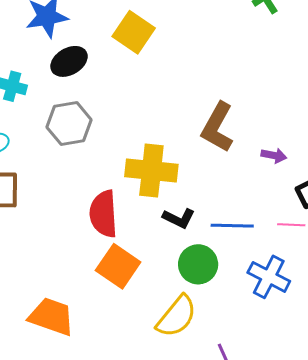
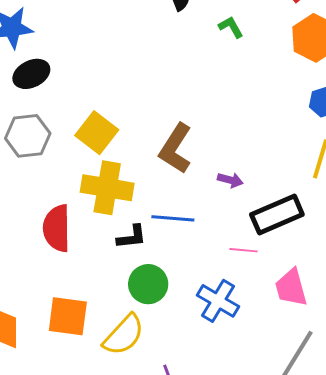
yellow square: (134, 32) -> (97, 133), moved
black L-shape: (179, 218) -> (132, 237), turned -36
blue line: (232, 226) -> (173, 218), moved
orange square: (118, 266) -> (68, 316), moved, turned -30

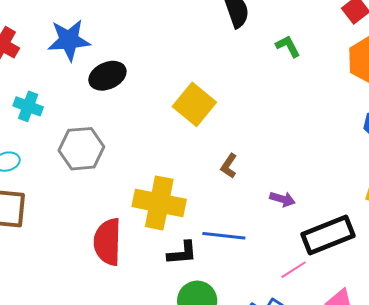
black ellipse: (31, 74) -> (107, 76), moved
yellow square: (97, 133) -> (194, 104), moved
brown L-shape: (176, 148) -> (229, 166), size x0.5
pink line: (244, 250) -> (294, 270), turned -40

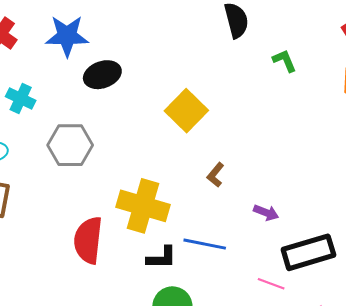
pink line: (294, 270) -> (271, 284), turned 48

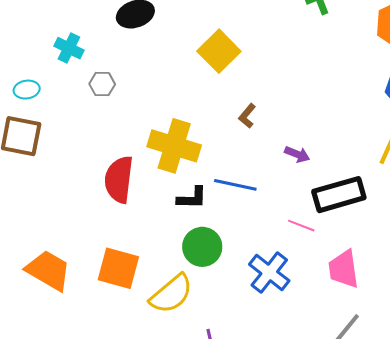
cyan cross: (21, 98) -> (69, 48), moved
gray hexagon: (70, 145) -> (102, 84), size x0.6

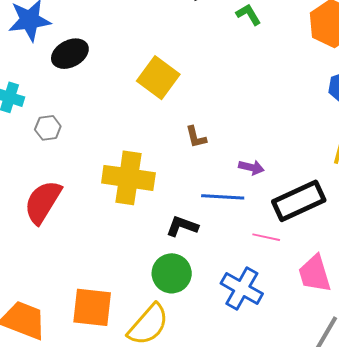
brown L-shape: (247, 116) -> (196, 137), turned -45
red semicircle: (119, 179) -> (43, 202), moved, turned 33
blue line: (235, 185) -> (223, 197), moved
black L-shape: (192, 198) -> (182, 226), moved, turned -152

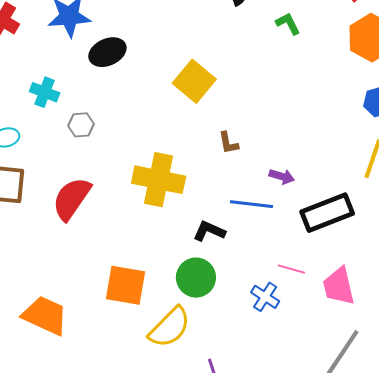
pink line: (266, 237) -> (291, 269), moved
blue cross: (242, 289) -> (265, 297), size x0.7
orange square: (92, 307) -> (126, 285), moved

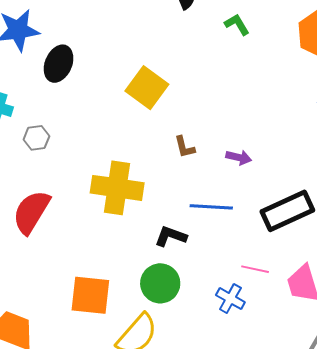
black ellipse: (107, 52) -> (59, 64), turned -39
purple arrow: (282, 176) -> (239, 157), moved

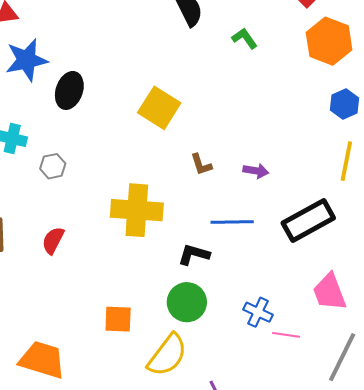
red semicircle: (31, 212) -> (53, 240), size x0.6
pink line: (255, 269) -> (286, 335), moved
orange square: (90, 295) -> (118, 319), size x0.7

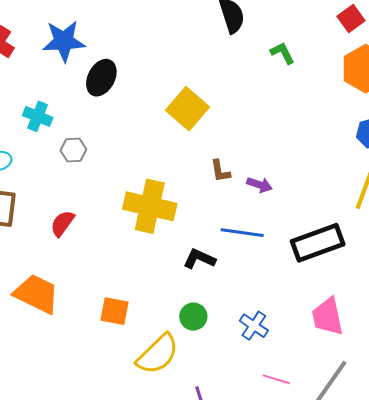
purple arrow: (256, 171) -> (259, 185), moved
green circle: (187, 302) -> (193, 317), moved, size x0.7
pink line: (286, 335) -> (276, 379), moved
orange trapezoid: (42, 360) -> (37, 294), moved

